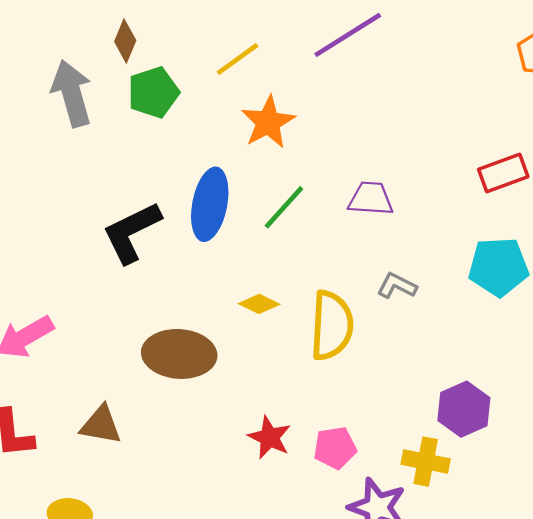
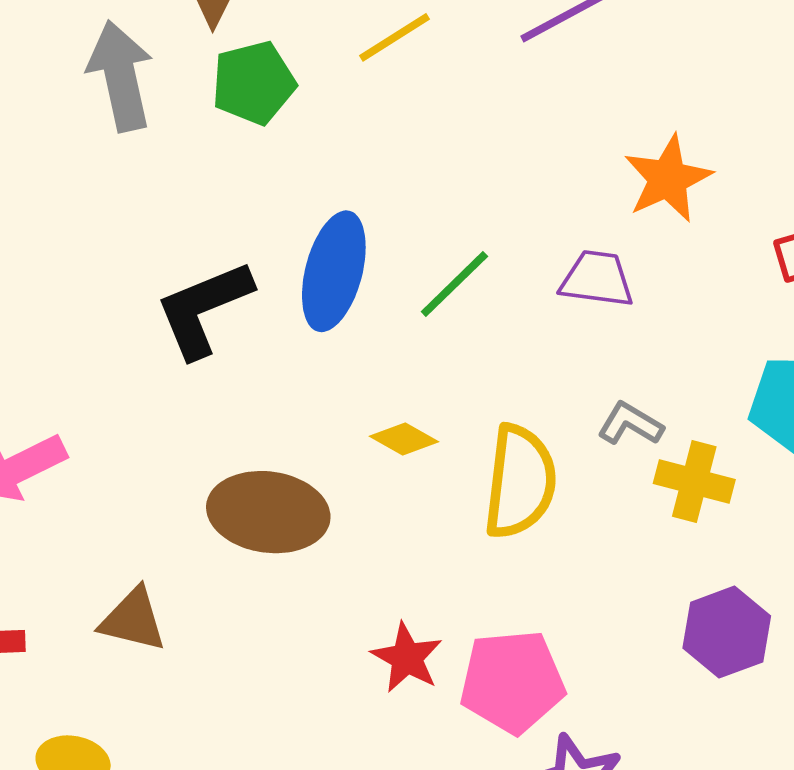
orange star: (268, 122) -> (668, 179), moved
pink pentagon: (335, 448) -> (512, 682), size x1.5
yellow cross: (426, 462) -> (694, 482), moved

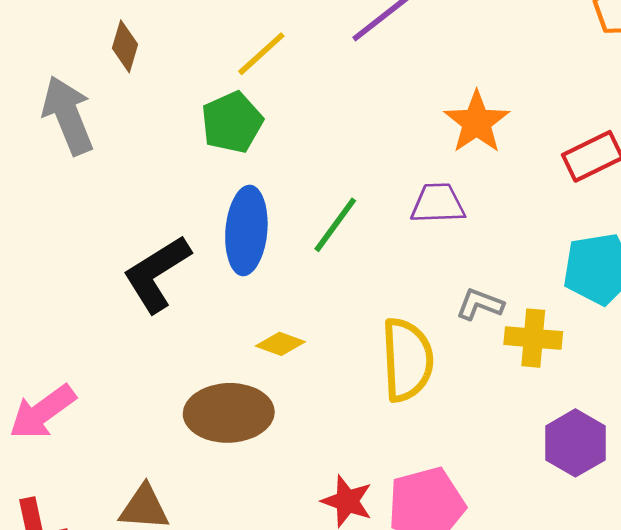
green pentagon: (254, 83) -> (232, 122), moved
yellow diamond: (404, 439) -> (280, 344), moved

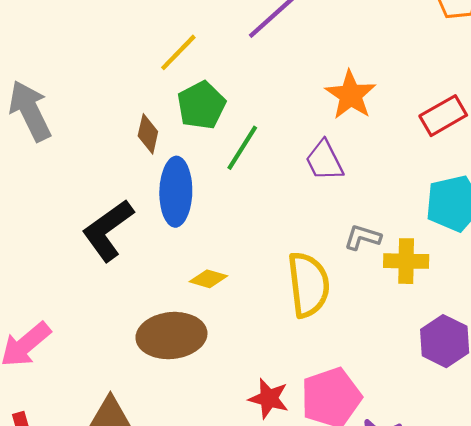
brown diamond: (125, 46) -> (148, 134), moved
green pentagon: (232, 122) -> (201, 105), moved
purple trapezoid: (438, 203) -> (324, 161), turned -111
green line: (335, 225) -> (242, 148), moved

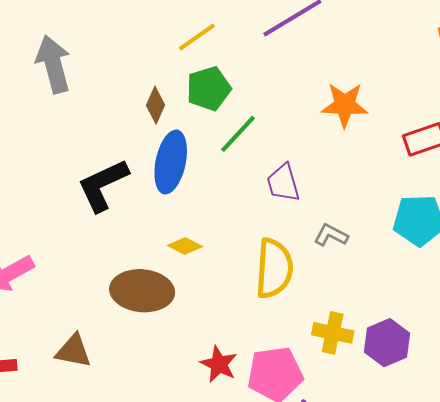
orange star: (351, 95) -> (345, 105), turned 30
purple trapezoid: (324, 161) -> (283, 183), moved
yellow cross: (406, 261) -> (333, 333), moved

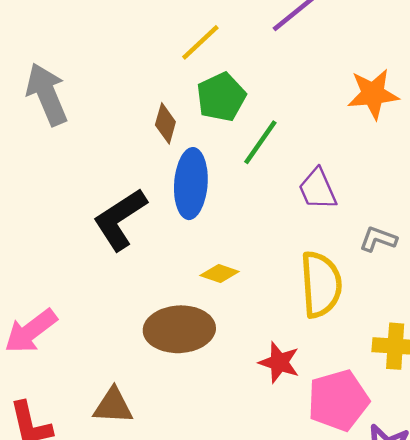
red star: (219, 364) -> (279, 362), moved

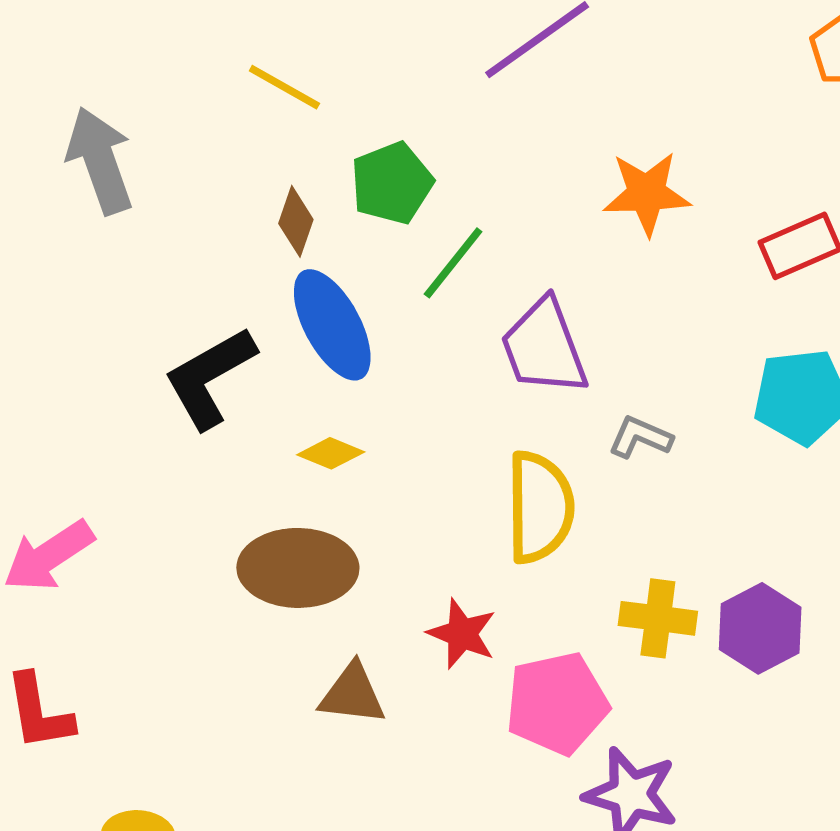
yellow line: (200, 42) -> (284, 87), moved, turned 69
blue ellipse: (191, 184) -> (332, 325), turned -36
purple trapezoid: (318, 189) -> (544, 347), size x1.4
yellow diamond: (220, 274) -> (331, 453), moved
brown triangle: (113, 406) -> (352, 694), moved

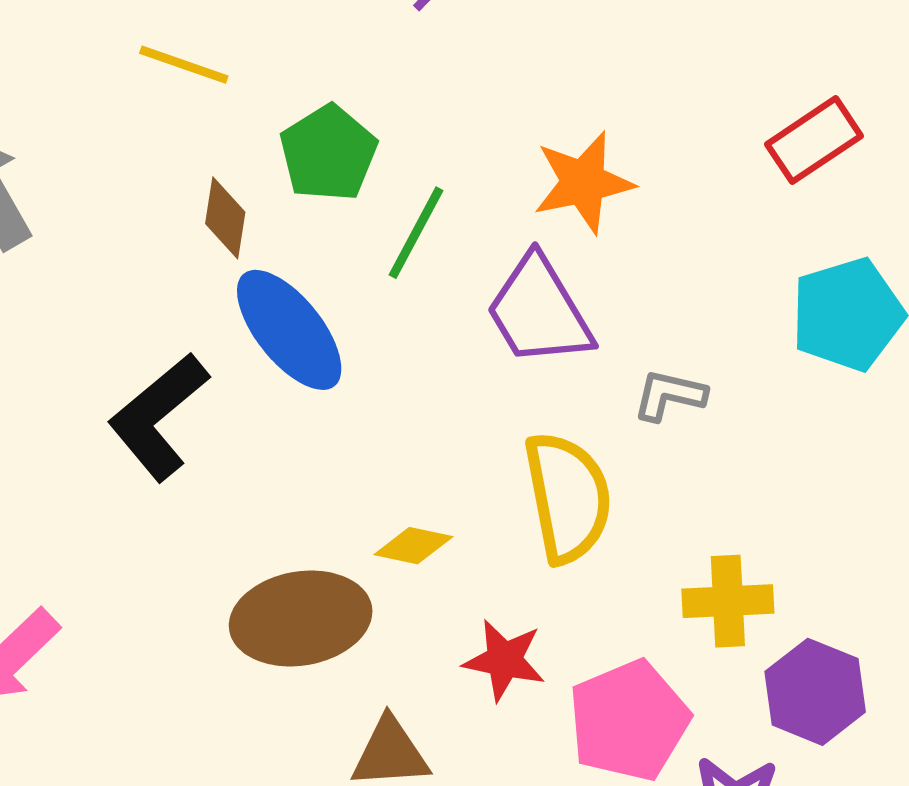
orange star: (647, 193) -> (583, 182), moved
yellow diamond: (331, 453) -> (413, 546), moved
purple hexagon: (760, 628) -> (815, 692), moved

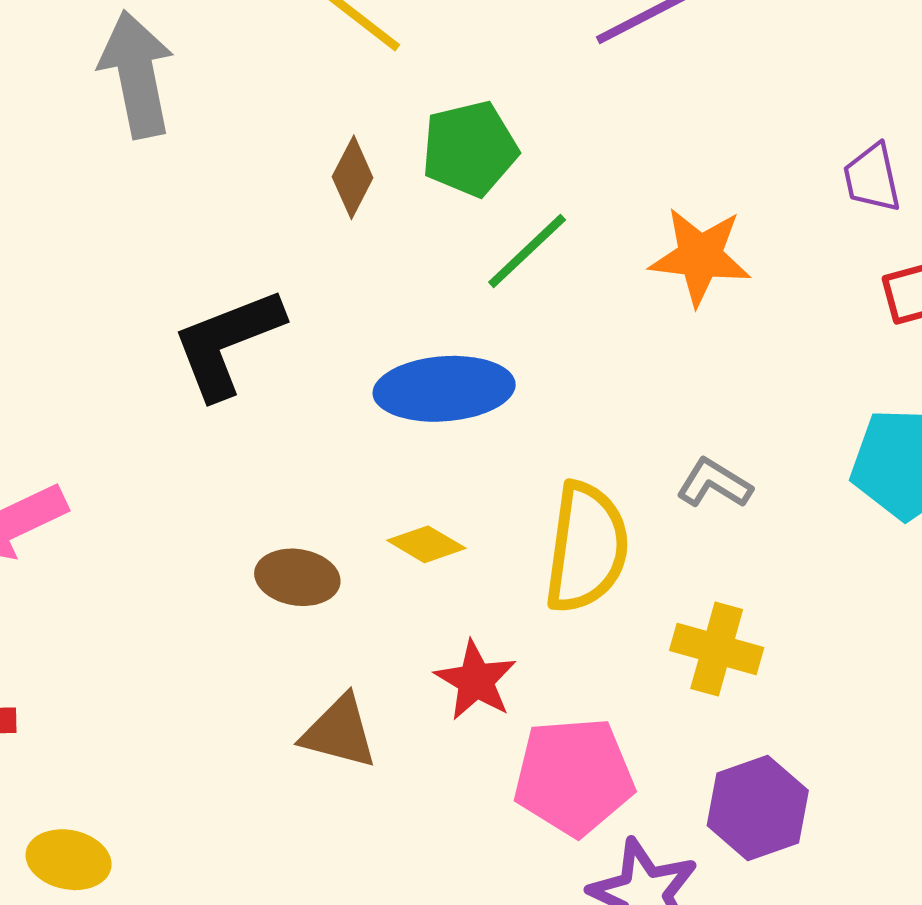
purple trapezoid: (539, 311) -> (872, 178), moved, size x0.6
blue ellipse: (289, 330) -> (444, 389), moved, turned -74
yellow cross: (728, 601) -> (717, 649), moved
brown ellipse: (301, 618) -> (297, 577), size x0.6

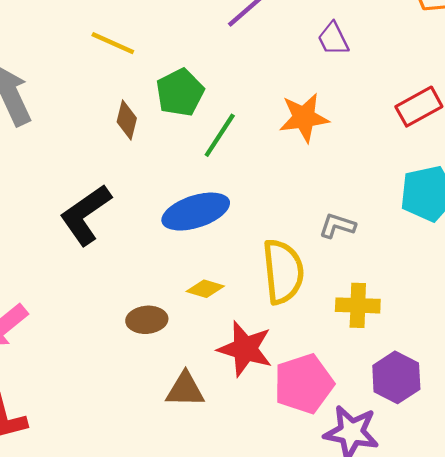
purple trapezoid: (872, 178) -> (333, 39), moved
red star: (476, 680) -> (245, 349), size x1.4

